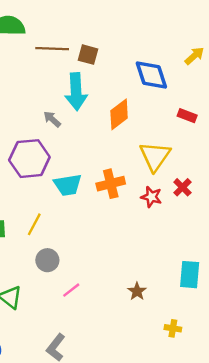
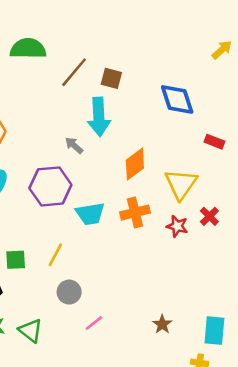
brown line: (52, 49) -> (74, 72), turned -52
yellow arrow: (194, 56) -> (222, 50), moved
orange diamond: (119, 114) -> (135, 164), moved
cyan rectangle: (190, 275) -> (214, 331), moved

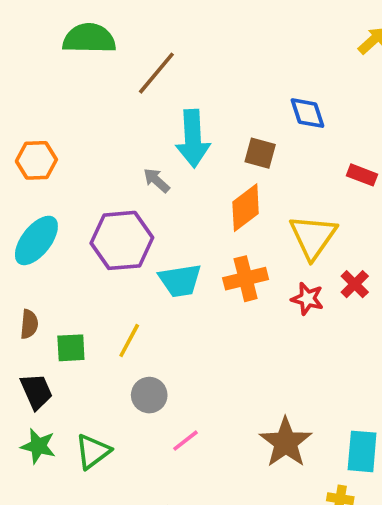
brown square: (111, 78) -> (260, 153), moved
blue diamond: (177, 99) -> (307, 113), size x0.7
brown star: (162, 324) -> (286, 442), size x1.8
green triangle: (31, 331) -> (93, 451), turned 45

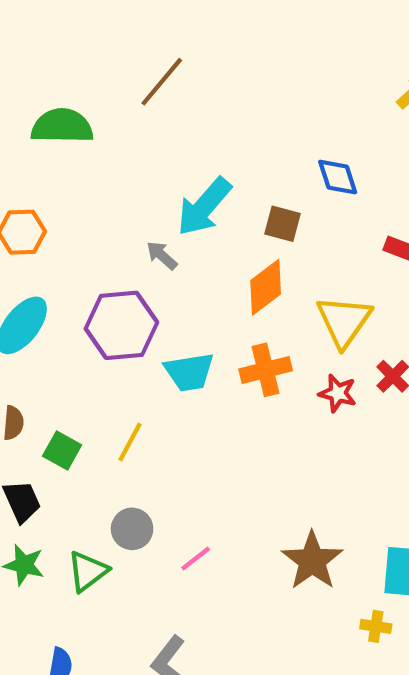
green semicircle: (89, 39) -> (62, 126), moved
brown line: (156, 73) -> (162, 82), moved
cyan arrow: (193, 139) -> (204, 207), turned 44
green square: (71, 348) -> (62, 450), turned 32
gray circle: (149, 395) -> (132, 529), moved

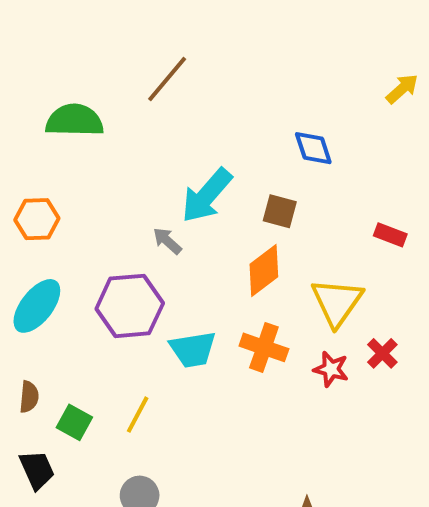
blue diamond: (338, 177) -> (313, 148), moved
orange cross: (266, 370) -> (264, 347), turned 33

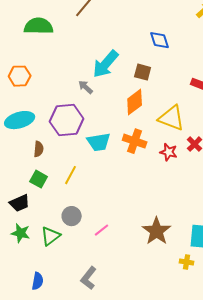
yellow triangle: (337, 302) -> (172, 118), turned -44
cyan ellipse: (37, 306) -> (20, 120), turned 36
brown semicircle: (29, 397) -> (39, 149), moved
black trapezoid: (37, 470) -> (20, 203), turned 90

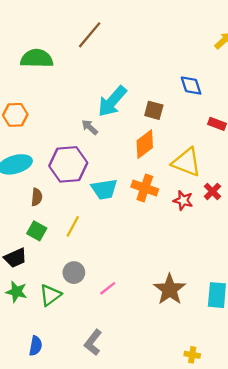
blue diamond: (160, 40) -> (191, 86), moved
yellow cross: (187, 262) -> (192, 355), moved

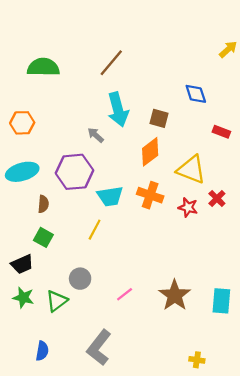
brown line: (90, 35) -> (111, 63), moved
cyan arrow: (112, 101) -> (118, 109), turned -56
yellow line: (73, 226) -> (95, 230), moved
pink line: (108, 288) -> (125, 294), moved
gray L-shape: (93, 342) -> (99, 348), size x1.4

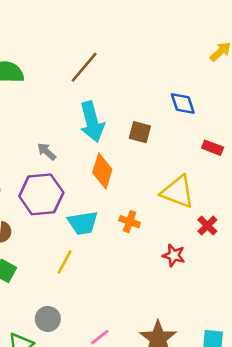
gray arrow: (96, 135) -> (47, 152), moved
orange diamond: (150, 152) -> (102, 171), moved, turned -36
orange cross: (150, 195) -> (130, 222), size x0.7
red star: (188, 207) -> (174, 255), moved

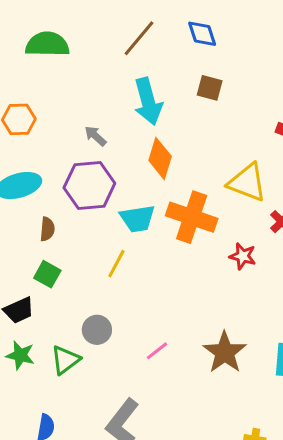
blue diamond: (183, 104) -> (202, 34), moved
brown square: (140, 132) -> (210, 88), moved
orange cross: (130, 222) -> (192, 217), size x2.0

